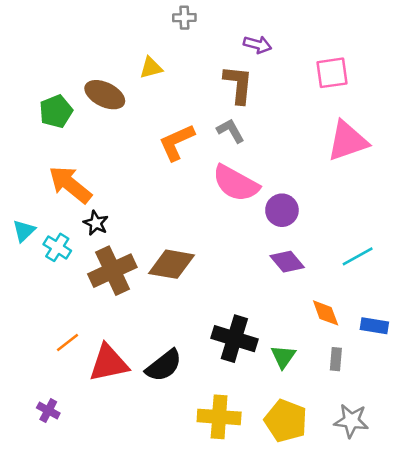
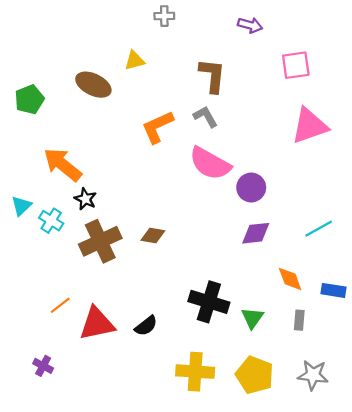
purple arrow: (258, 45) -> (250, 25), moved
green pentagon: (56, 111) -> (29, 99), moved
purple diamond: (287, 262) -> (256, 233), turned -56
brown diamond: (172, 264) -> (153, 236), size x0.6
black semicircle: (164, 366) -> (146, 326), size x0.7

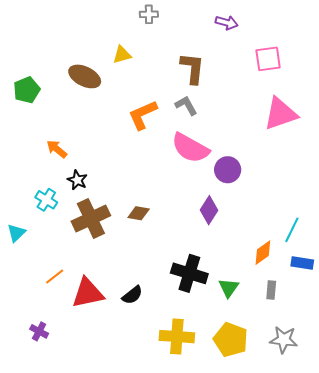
orange arrow: (63, 165) -> (57, 149), size x0.6
cyan triangle: (21, 206) -> (16, 233), moved
cyan line: (319, 229) -> (292, 230), moved, turned -35
purple diamond: (256, 233) -> (209, 210), moved, turned -52
orange diamond: (290, 279) -> (263, 253), turned 75

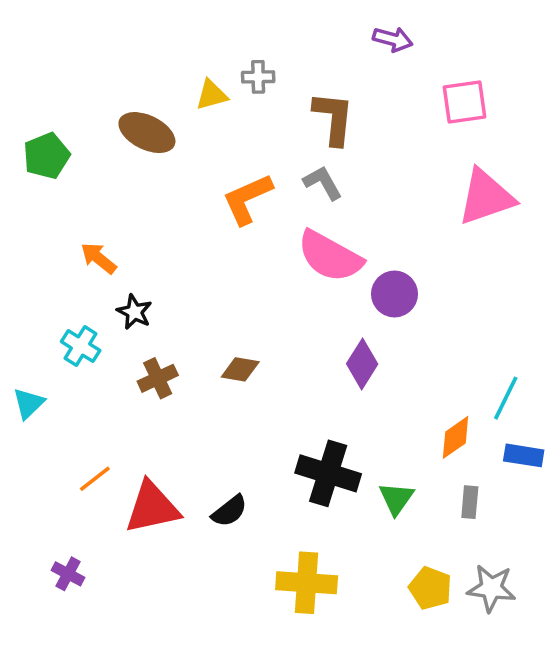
gray cross: (149, 14) -> (258, 77), moved
brown cross: (91, 218) -> (158, 378), size x0.6
yellow pentagon: (231, 340) -> (430, 588), moved, size x0.7

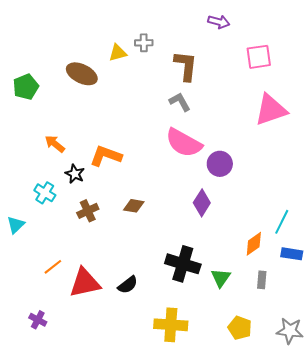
orange L-shape: (247, 199) -> (106, 156), moved, turned 44
gray star: (491, 588) -> (290, 331), moved

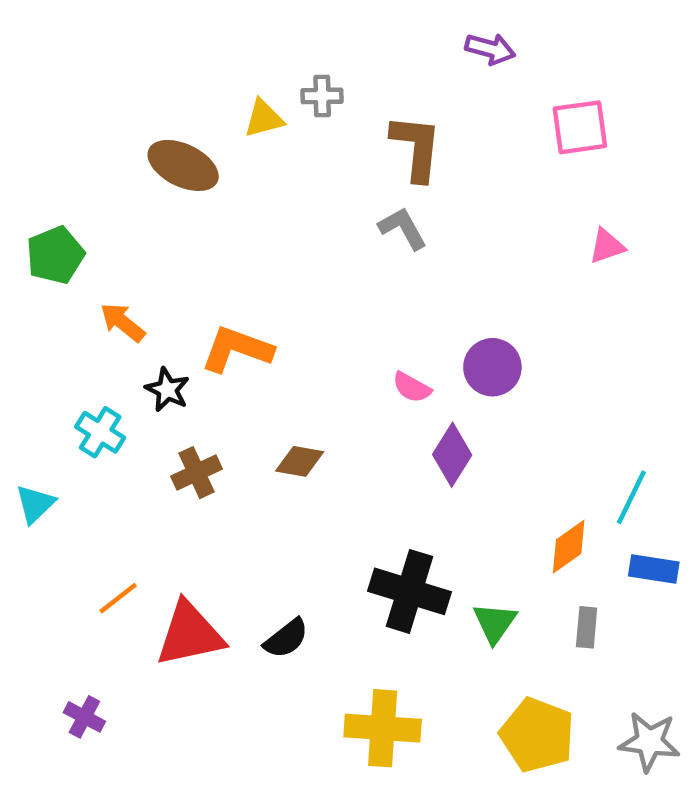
green pentagon: (26, 87) -> (55, 255), moved
pink triangle: (271, 110) -> (607, 246), size x0.5
pink semicircle: (184, 143) -> (412, 387), moved, size x0.5
yellow pentagon: (240, 328) -> (537, 735), size x1.4

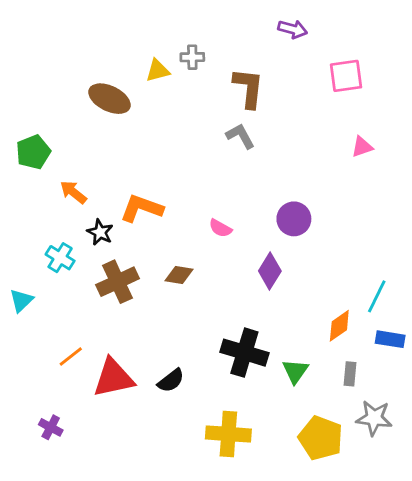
pink semicircle: (412, 387) -> (220, 228), moved
brown cross: (197, 473) -> (117, 282), size x1.4
gray star: (649, 742) -> (374, 418), moved

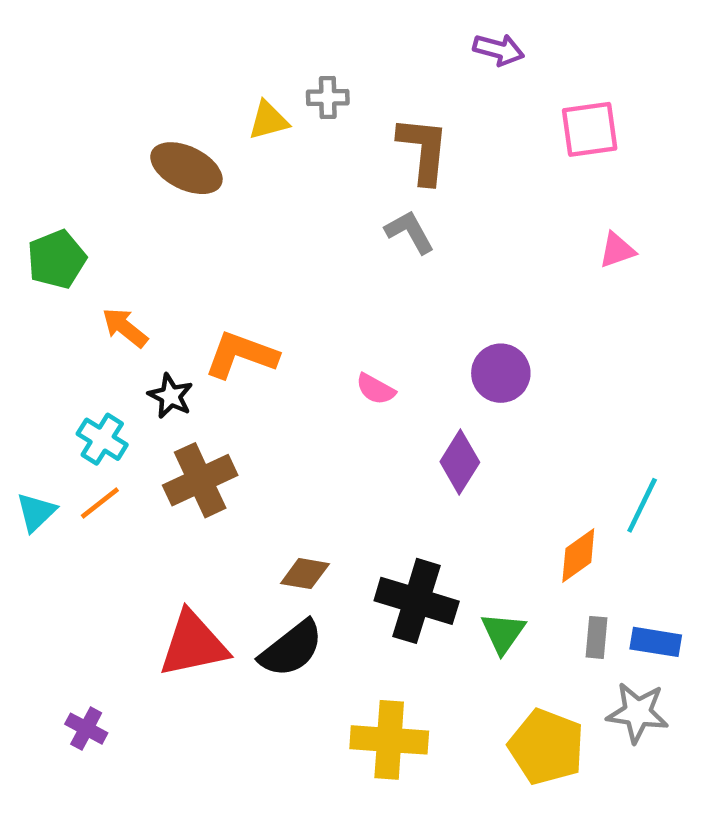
brown diamond: (179, 275) -> (305, 574), moved
blue rectangle: (390, 339) -> (656, 642), moved
orange line: (71, 357) -> (100, 503), moved
black semicircle: (171, 381) -> (291, 649), size x1.4

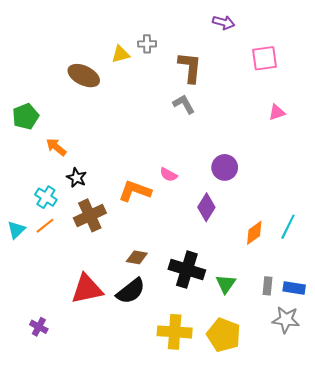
orange L-shape: (241, 355) -> (135, 191), moved
orange diamond: (578, 555) -> (254, 233), moved
yellow pentagon: (546, 747) -> (224, 335), moved

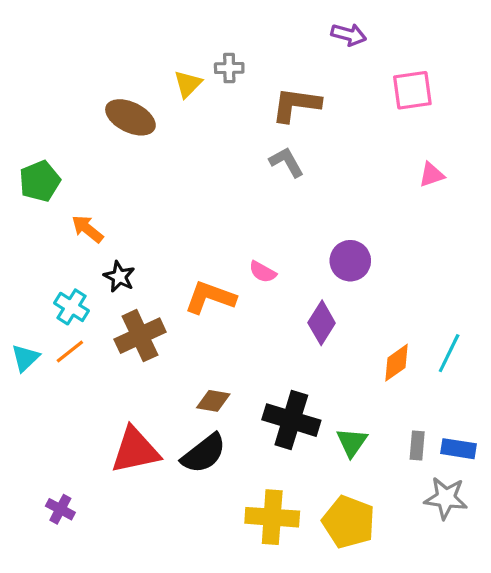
yellow triangle: (121, 54) -> (188, 84), turned -30
brown L-shape: (190, 67) -> (296, 105), turned -88

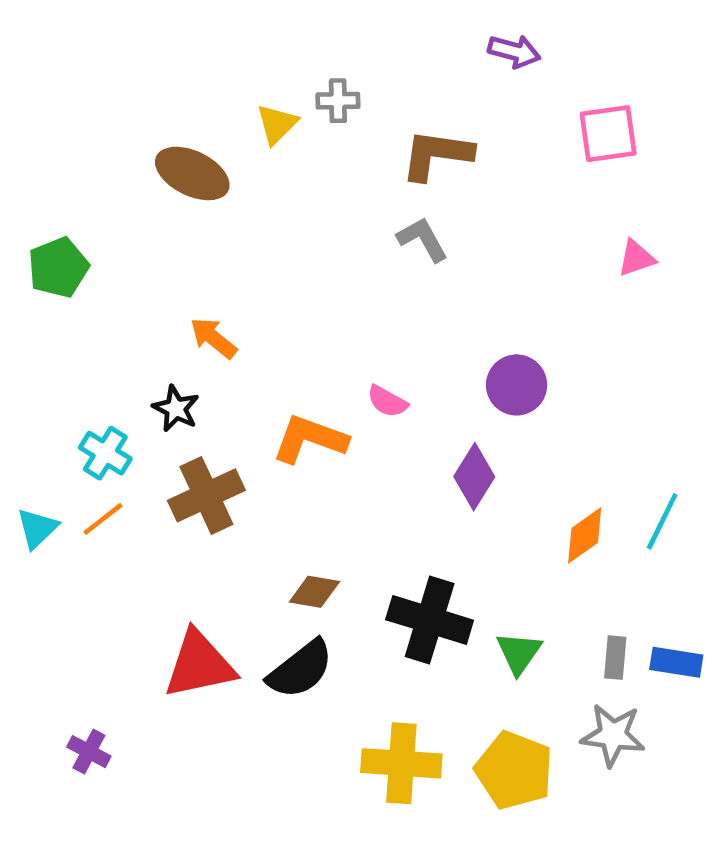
orange arrow: (87, 229) -> (213, 338), moved
gray star: (446, 498) -> (613, 735), moved

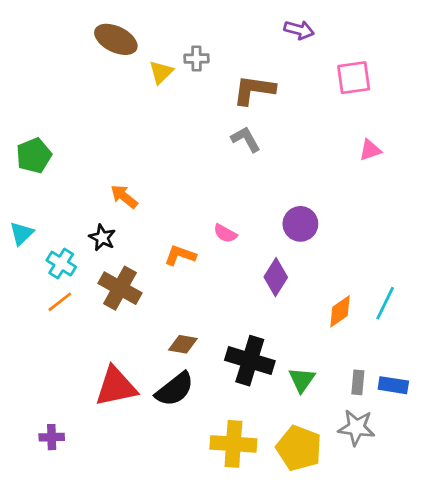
brown ellipse: (192, 173) -> (116, 39), moved
orange L-shape: (310, 439) -> (180, 255), size x0.7
brown cross: (206, 495) -> (120, 288), turned -36
cyan triangle: (37, 528) -> (22, 233), moved
purple cross: (89, 752) -> (52, 437), turned -30

